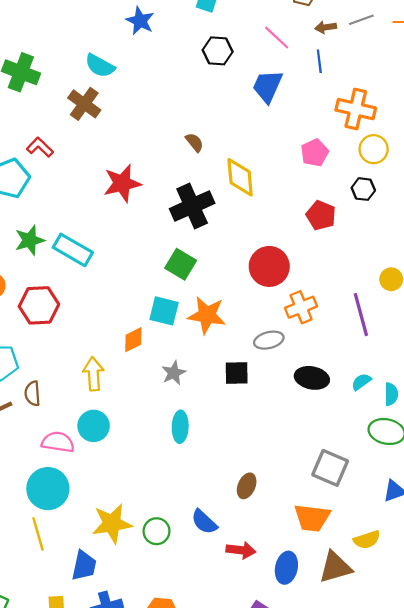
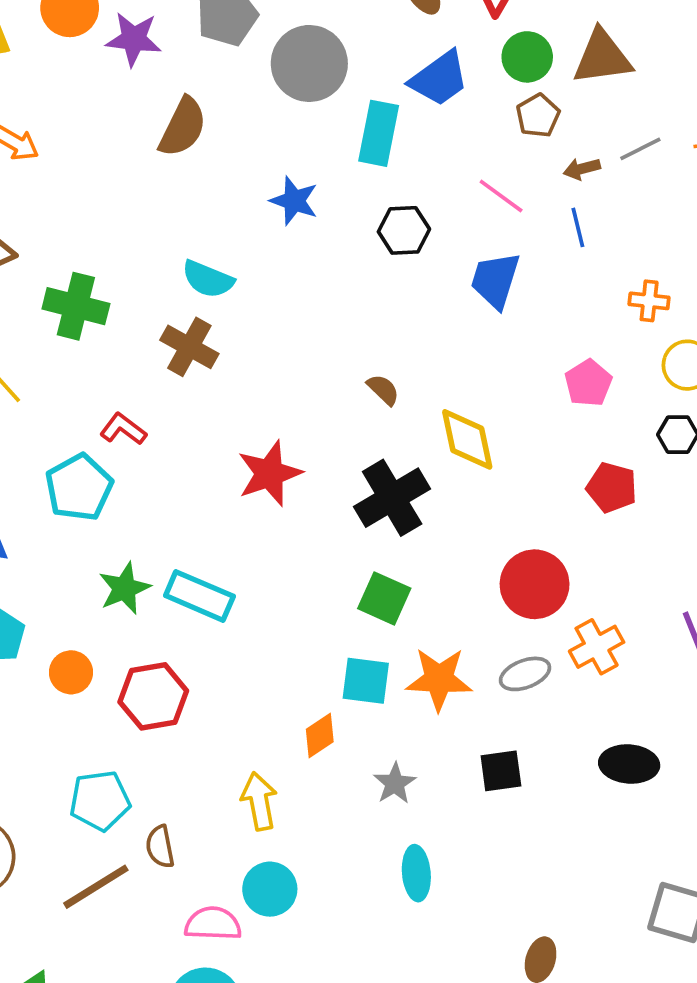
blue star: (140, 21) -> (294, 201), moved
orange cross: (356, 109) -> (649, 301), size x0.6
gray ellipse: (269, 340) -> (525, 674), moved

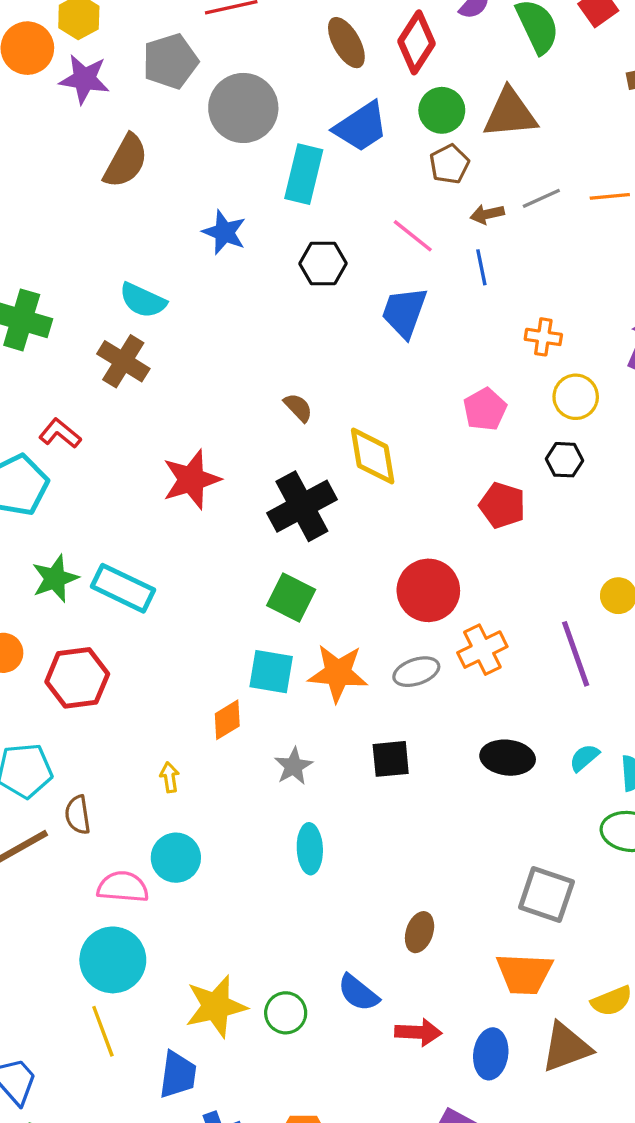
yellow arrow: (259, 801) -> (170, 777), size x0.6

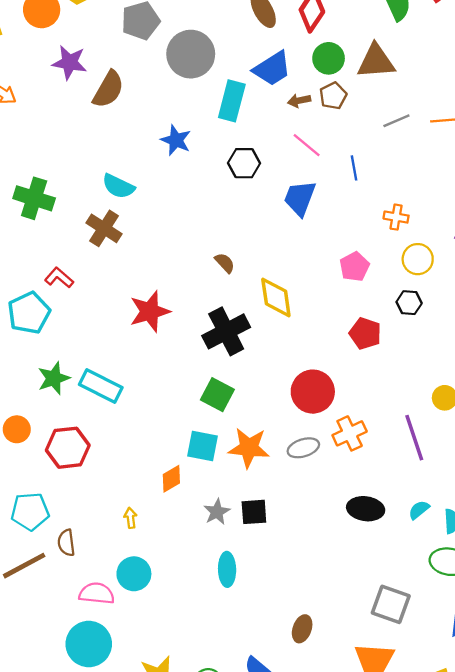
purple star: (84, 79) -> (69, 62), moved
brown arrow: (487, 214) -> (299, 101), moved
black square: (391, 759) -> (254, 512), moved

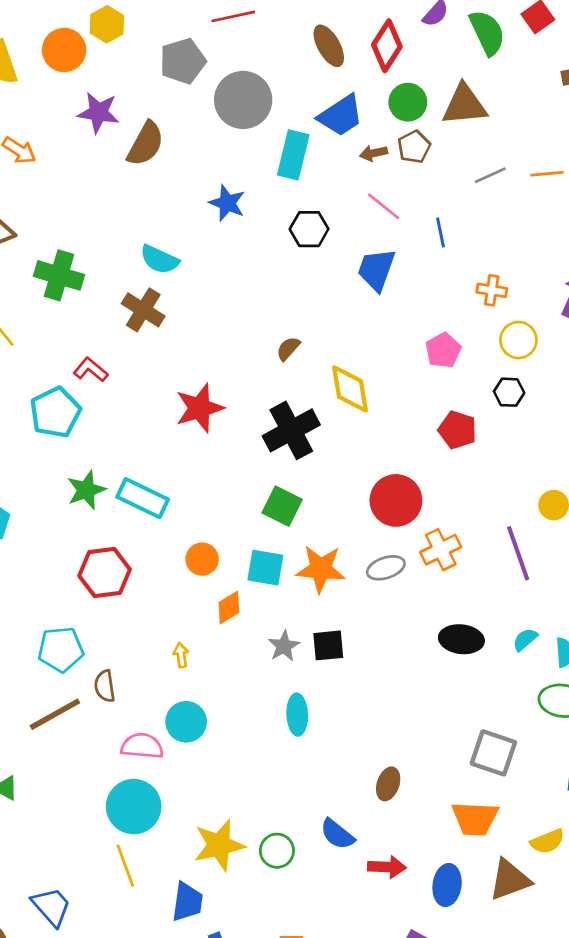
brown semicircle: (225, 263) -> (288, 349), turned -95
orange circle: (17, 429) -> (202, 559), moved

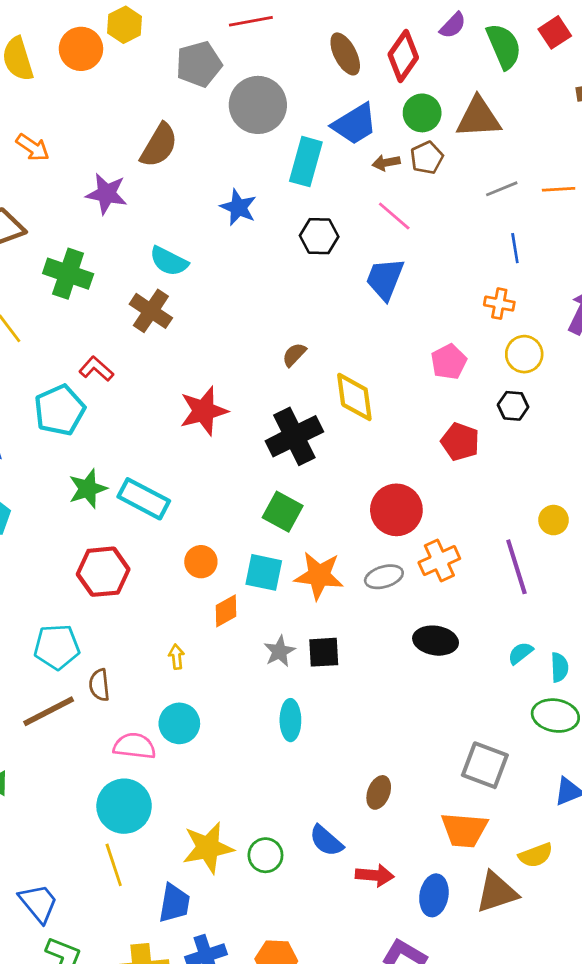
purple star: (99, 113) -> (106, 194), moved
blue line: (440, 233) -> (515, 248), moved
black ellipse: (461, 639) -> (436, 641), moved

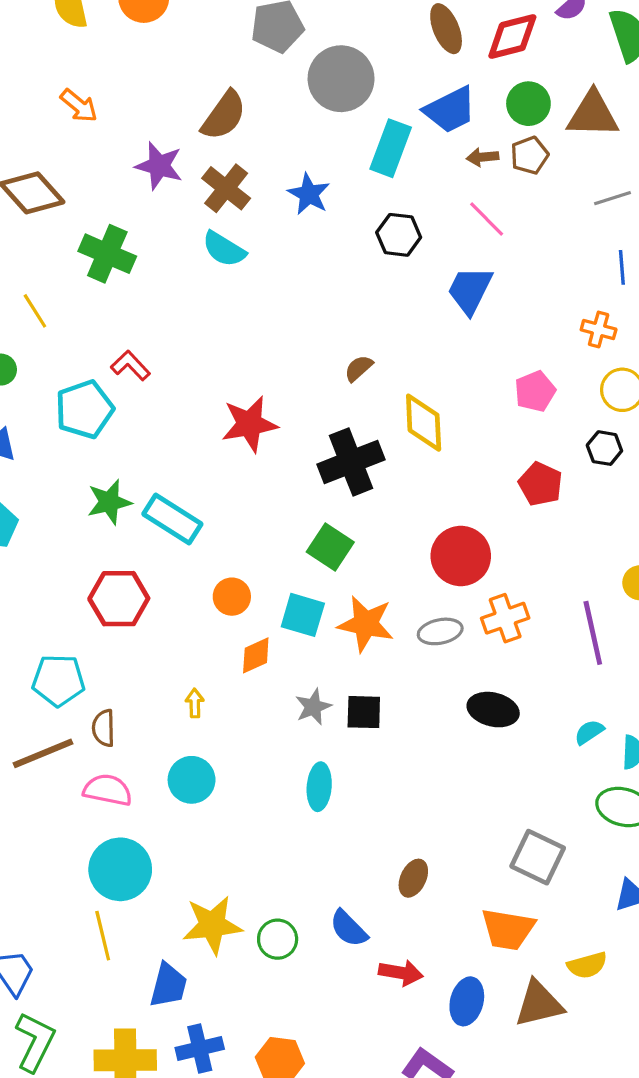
red diamond: (403, 56) -> (512, 37), turned 36
brown cross: (151, 311) -> (226, 188), moved
pink semicircle: (135, 746) -> (108, 790), moved

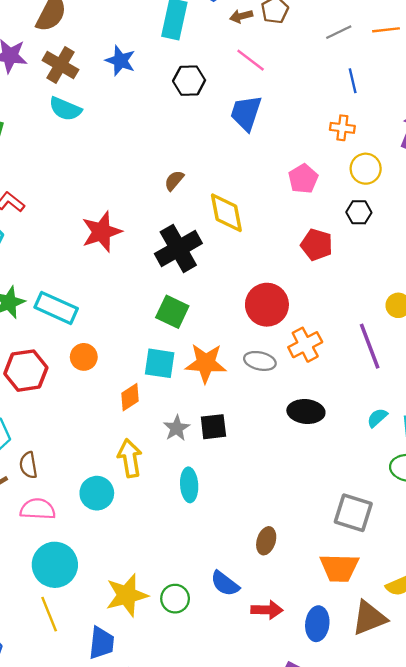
orange circle: (232, 597) -> (84, 357), moved
gray ellipse: (440, 631) -> (260, 361), turned 32
yellow arrow: (195, 703) -> (130, 458), moved, size x1.8

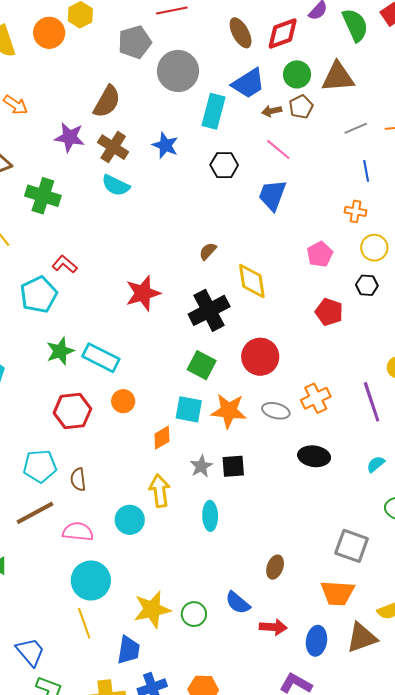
red circle: (267, 305) -> (260, 357), moved
brown semicircle: (28, 465) -> (78, 480), moved

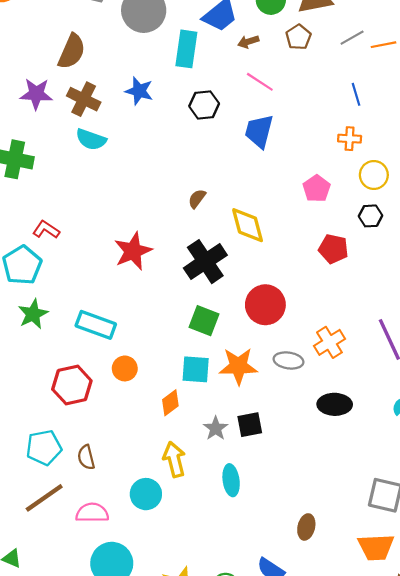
brown pentagon: (301, 107) -> (298, 37), moved
gray line: (356, 128) -> (352, 38), moved
green star: (60, 351) -> (33, 314), moved

